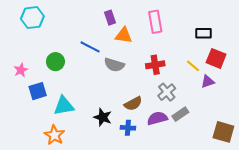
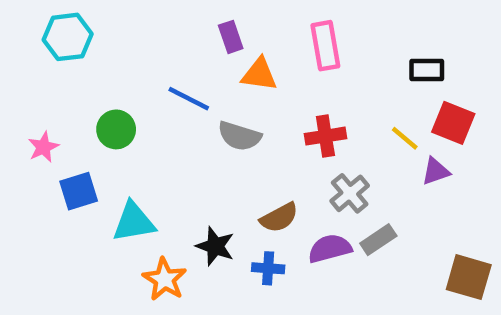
orange star: (54, 135) -> (165, 279), moved

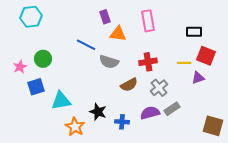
green circle: (116, 129) -> (43, 59), moved
yellow line: (405, 138) -> (184, 63), turned -40
brown semicircle: (279, 218) -> (129, 85), moved

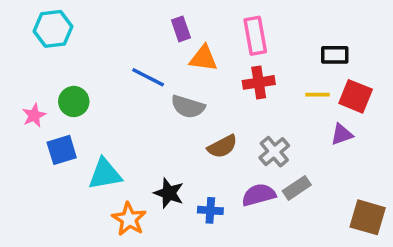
red cross: (148, 62) -> (259, 82), moved
yellow line: (184, 63) -> (318, 95), moved

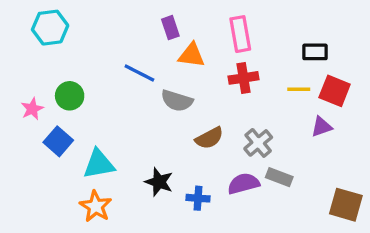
blue square: (62, 150) -> (58, 141), turned -32
gray rectangle: (297, 188) -> (279, 177), turned 55
orange star: (129, 219) -> (96, 206), moved

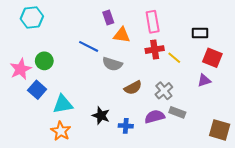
yellow line: (299, 89) -> (174, 58), moved, turned 40
pink star: (32, 109) -> (21, 69), size x1.5

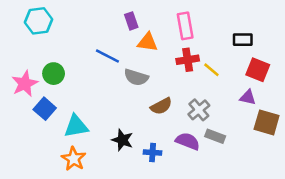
purple triangle: (204, 80) -> (248, 97), turned 32
purple semicircle: (155, 117) -> (188, 141), turned 36
brown square: (220, 130) -> (267, 122), moved

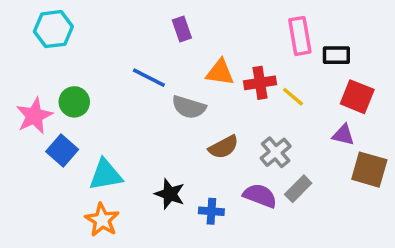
pink rectangle: (185, 26) -> (300, 36), moved
orange triangle: (148, 42) -> (220, 72), moved
gray rectangle: (215, 136) -> (298, 189), turned -66

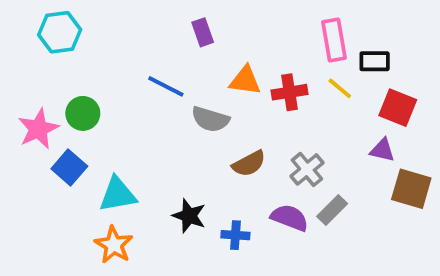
yellow line: (293, 97) -> (340, 88), moved

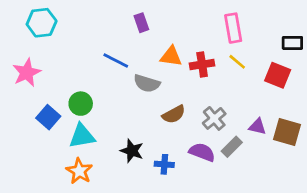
black rectangle: (375, 61) -> (292, 43), moved
green circle: (83, 113) -> (81, 104), moved
pink star: (38, 129) -> (27, 73), moved
purple triangle: (382, 150) -> (257, 127), moved

